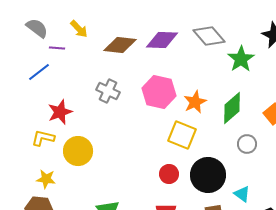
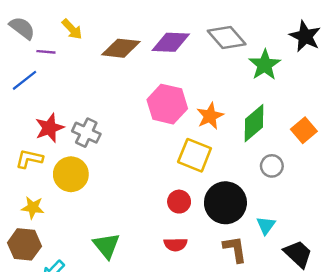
gray cross: (108, 91) -> (86, 133), moved
cyan triangle: (242, 194) -> (266, 225), turned 30

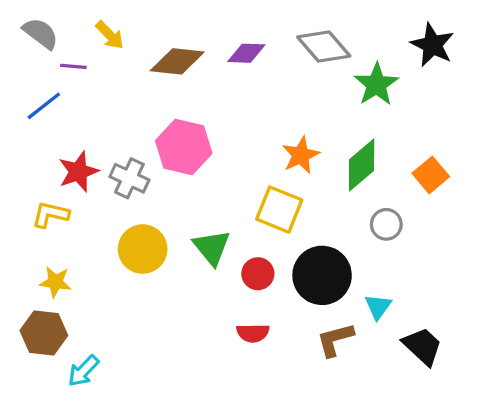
purple diamond: (171, 42) -> (246, 53), size x0.7
pink hexagon: (167, 104) -> (184, 147), moved
yellow circle: (71, 174) -> (143, 249), moved
green triangle: (107, 246) -> (212, 247), moved
brown L-shape: (235, 249) -> (335, 340), turned -96

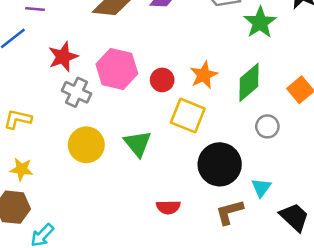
red star: (78, 172) -> (63, 57), moved
red circle: (258, 274) -> (162, 80), moved

